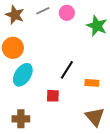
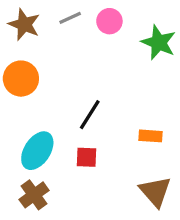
black line: (67, 70) -> (90, 115), moved
cyan ellipse: (23, 75) -> (37, 151), moved
brown cross: (21, 119) -> (34, 195), turned -36

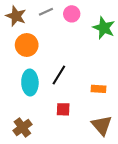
orange circle: (21, 79) -> (27, 45), moved
cyan ellipse: (37, 151) -> (30, 83), moved, turned -35
red square: (86, 157) -> (63, 109), moved

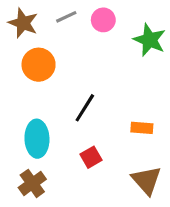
cyan ellipse: (30, 83) -> (37, 139), moved
red square: (63, 109) -> (91, 157), turned -32

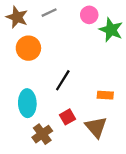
pink circle: (103, 20) -> (89, 15), moved
brown triangle: (146, 180) -> (96, 127), moved
brown cross: (32, 183) -> (42, 134), moved

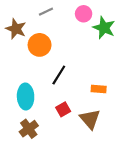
brown star: (17, 17) -> (16, 29), moved
orange circle: (28, 48) -> (40, 45), moved
brown cross: (42, 134) -> (29, 129), moved

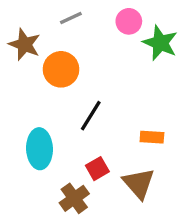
brown cross: (29, 129) -> (74, 198), moved

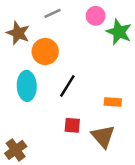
cyan ellipse: (39, 149) -> (27, 86), moved
red square: (97, 169) -> (72, 125), turned 35
brown cross: (74, 198) -> (16, 150), moved

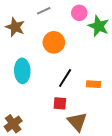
orange circle: (45, 52) -> (54, 42), moved
black line: (67, 86) -> (65, 78), moved
brown triangle: (103, 136) -> (77, 122), moved

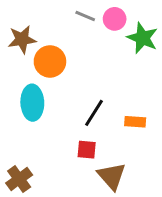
gray line: (44, 11) -> (85, 16), moved, turned 48
brown star: (15, 27) -> (22, 39), turned -30
orange circle: (54, 42) -> (50, 61), moved

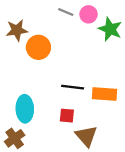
cyan ellipse: (32, 103) -> (25, 109), moved
black line: (94, 113) -> (73, 87), turned 65
orange rectangle: (135, 122) -> (104, 94), size x1.5

